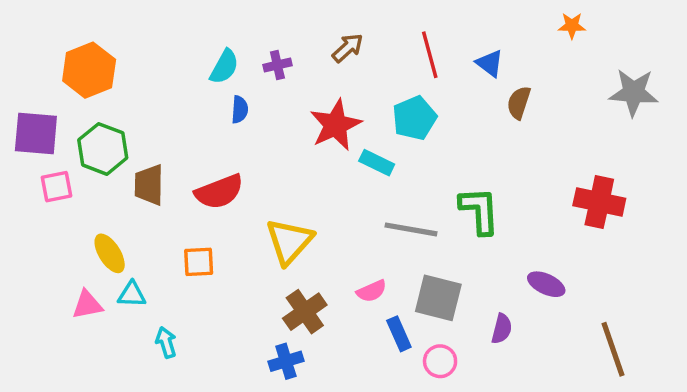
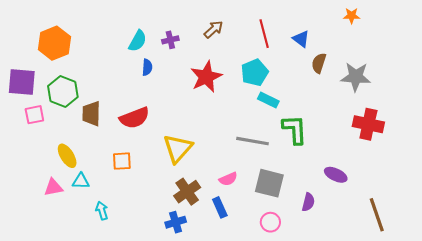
gray star: (634, 92) -> (356, 77), moved
cyan rectangle: (377, 163) -> (268, 100), moved
blue rectangle: (399, 334) -> (220, 207), moved

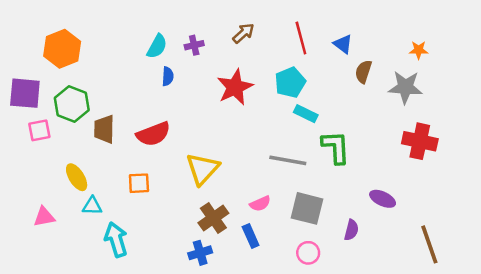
orange star: (352, 16) -> (419, 50), moved
pink triangle: (53, 187) -> (44, 217), moved
cyan arrow: (102, 211) -> (116, 240), size x1.6

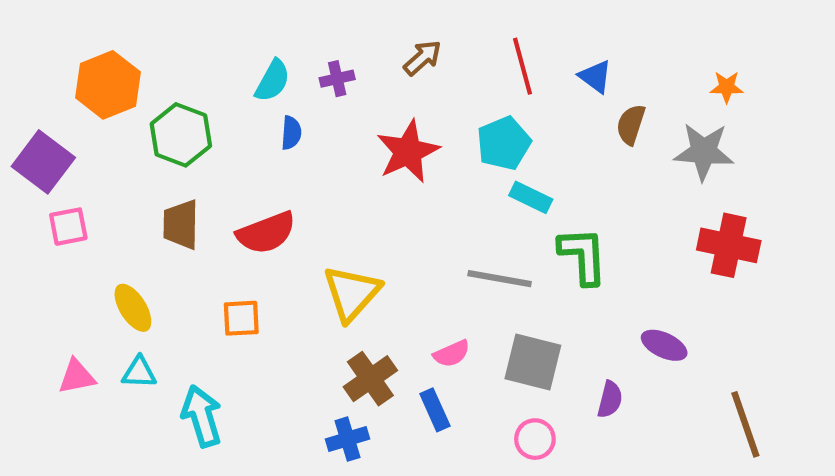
purple square: (25, 93) -> (43, 162), turned 32
green hexagon: (72, 104) -> (181, 135), moved
cyan triangle: (92, 206) -> (139, 372), moved

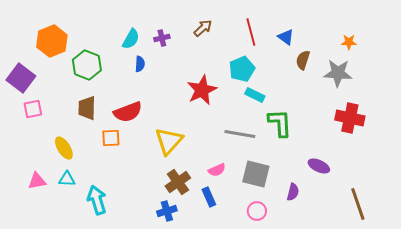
red star: (408, 152) -> (202, 90), moved
orange square: (241, 318) -> (111, 138), moved

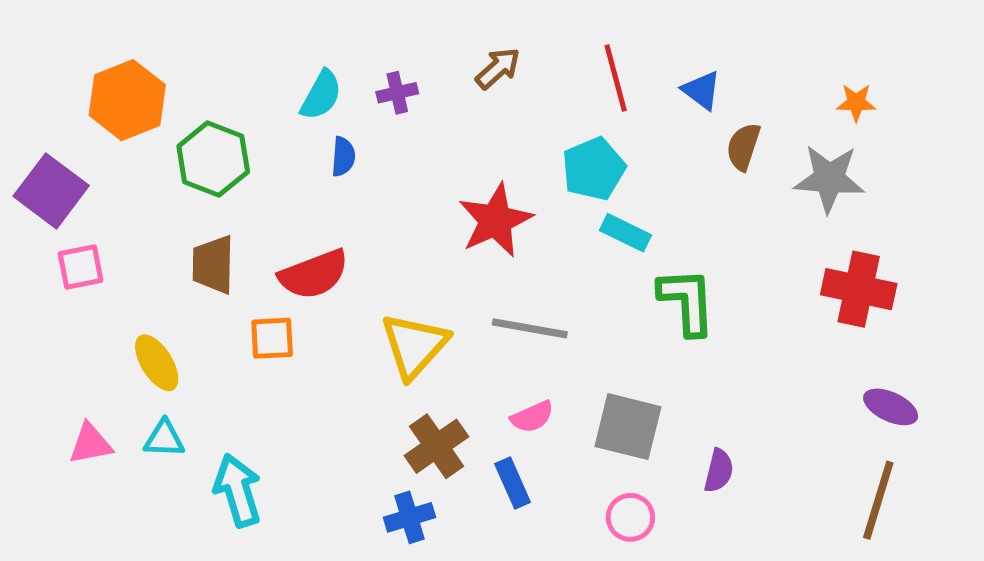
gray line: (240, 134) -> (530, 328), moved
purple ellipse: (319, 166) -> (891, 407), moved
brown line: (358, 204) -> (878, 500), turned 36

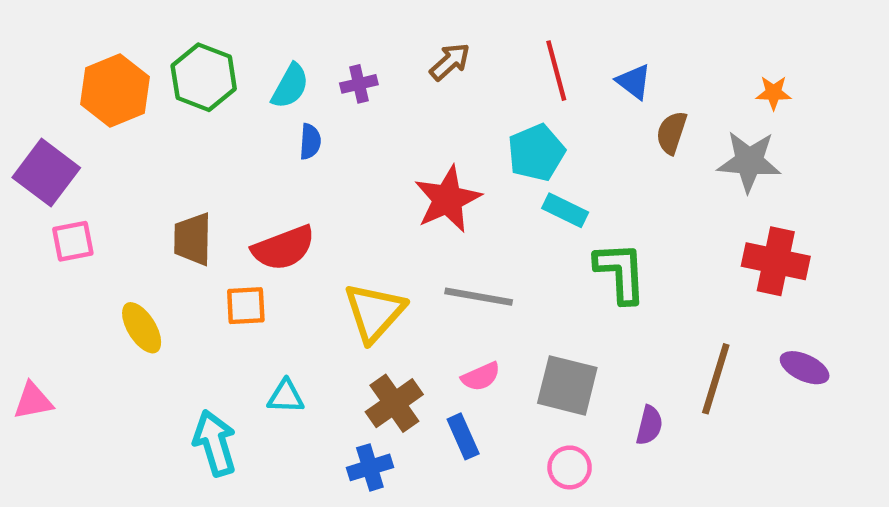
green hexagon: (213, 159) -> (204, 77), moved
cyan triangle: (164, 439) -> (286, 397), moved
pink triangle: (90, 444) -> (33, 401), moved
brown line: (878, 500) -> (716, 379), moved

